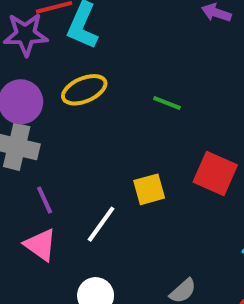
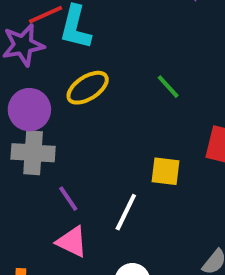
green line: (167, 103) -> (168, 87), turned 36
yellow square: (149, 189) -> (166, 171), turned 32

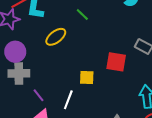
green line: (168, 87) -> (82, 15), moved
yellow ellipse: (88, 88) -> (56, 37), moved

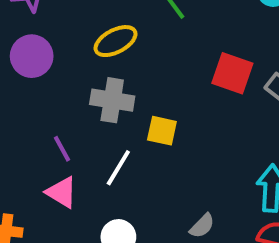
red square: (116, 62) -> (232, 73), moved
gray cross: (19, 73) -> (112, 100), moved

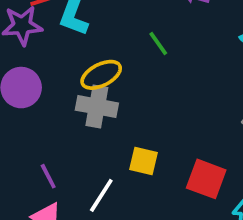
red square: (232, 73) -> (206, 179), moved
gray cross: (112, 100) -> (97, 107), moved

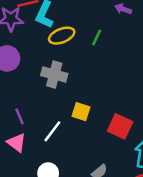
green line: (158, 43) -> (97, 38), turned 56
yellow ellipse: (101, 75) -> (62, 36), moved

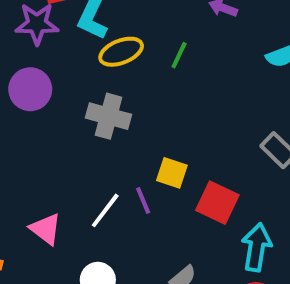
yellow square: (81, 112) -> (172, 173), moved
purple line: (20, 116) -> (143, 200), moved

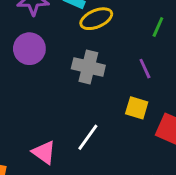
green line: (179, 55) -> (158, 27), moved
purple line: (143, 200) -> (145, 69), moved

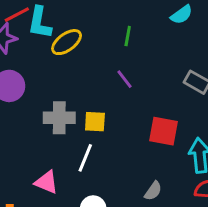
gray cross: (88, 67) -> (59, 118), moved
yellow square: (137, 108) -> (95, 122), moved

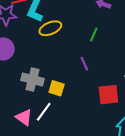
red square: (163, 131) -> (108, 95), moved, turned -30
pink triangle: (46, 182) -> (24, 117), moved

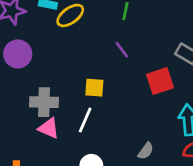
gray cross: (32, 80) -> (44, 102), moved
pink triangle: (24, 117) -> (49, 128), moved

